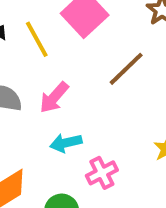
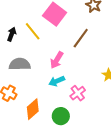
pink arrow: (54, 97) -> (57, 60), moved

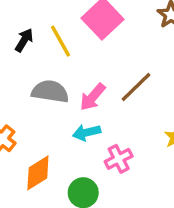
brown line: (81, 38) -> (136, 87), moved
gray semicircle: (20, 64) -> (50, 91), moved

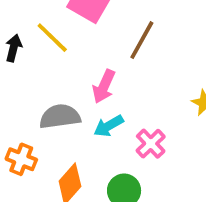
brown line: (136, 87) -> (142, 40), moved
gray semicircle: (50, 91) -> (60, 117), moved

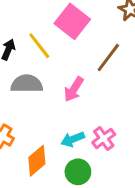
gray semicircle: (60, 117) -> (27, 84), moved
cyan arrow: (109, 126) -> (73, 139), moved

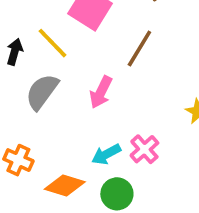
gray semicircle: (27, 84) -> (42, 92), turned -48
orange diamond: (37, 161) -> (65, 185), turned 64

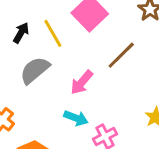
cyan arrow: (106, 154) -> (76, 118), moved, turned -145

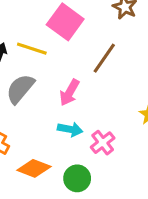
yellow line: (53, 33) -> (32, 49), turned -32

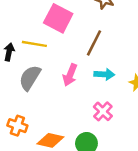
cyan arrow: (70, 129) -> (104, 74), moved

